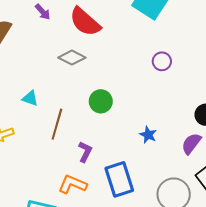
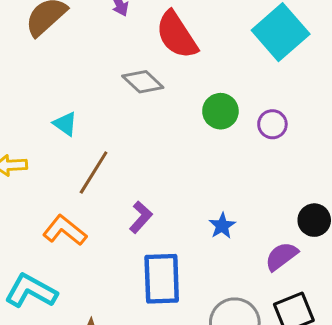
green circle: (101, 101) -> (220, 111), moved
purple L-shape: (85, 152) -> (141, 217), moved
orange L-shape: (72, 184) -> (65, 230), moved

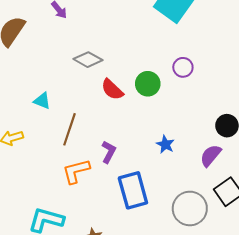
red semicircle: (177, 35) -> (112, 89), moved, size x0.7
green circle: (220, 111) -> (148, 84), moved
orange L-shape: (65, 230) -> (76, 171), moved, turned -40

